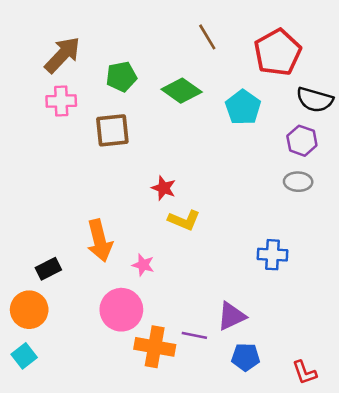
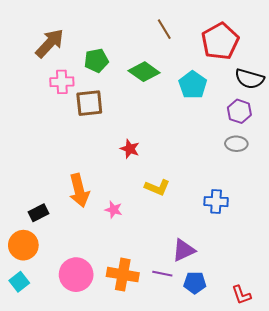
pink cross: (61, 101) -> (62, 82), moved
yellow L-shape: (184, 220) -> (157, 187), moved
pink circle: (121, 310) -> (76, 275), moved
purple line: (194, 335) -> (162, 274), moved

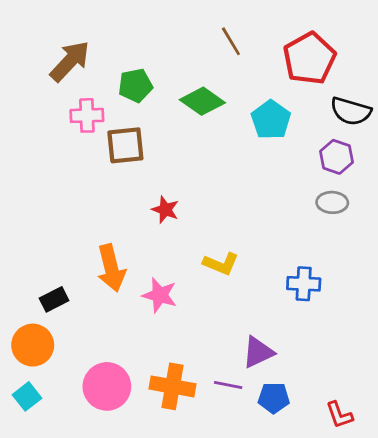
red star: (130, 149) -> (165, 210), moved
pink star: (114, 210) -> (160, 295), size x1.4

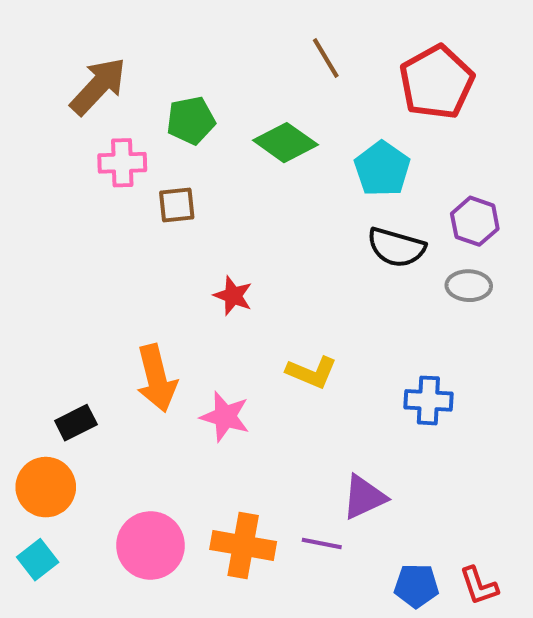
black semicircle: (351, 111) -> (396, 247), moved
brown square: (125, 145) -> (177, 205), size x0.7
blue pentagon: (274, 398) -> (416, 586), moved

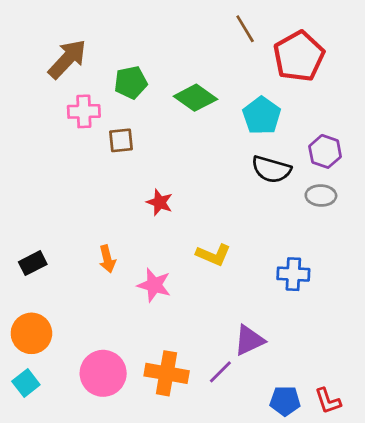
brown line: (326, 58) -> (245, 29), moved
orange arrow: (157, 378) -> (107, 259), size x0.6
black rectangle: (76, 423) -> (33, 263), moved
purple line: (322, 543) -> (220, 372), turned -56

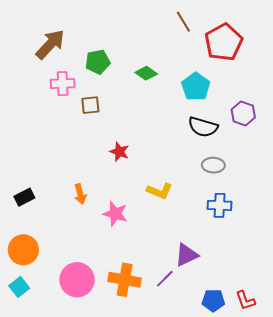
green diamond: (195, 98) -> (146, 73), size x0.7
gray ellipse: (321, 196) -> (213, 165), moved

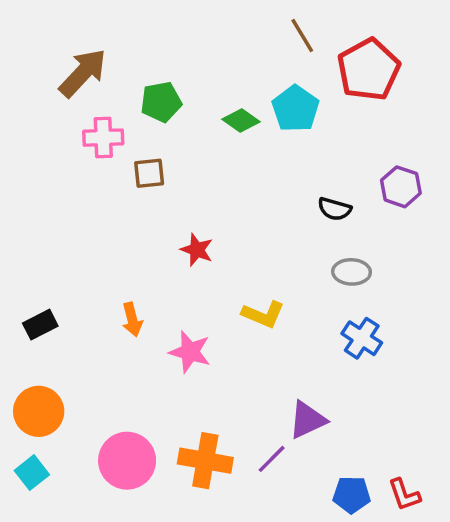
cyan pentagon: (196, 87) -> (295, 109), moved
black semicircle: (203, 127) -> (335, 209), size x0.7
blue cross: (220, 205) -> (362, 338), turned 30

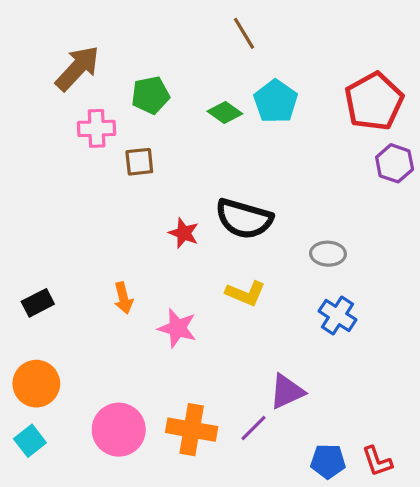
brown line: (302, 36) -> (244, 33), moved
red pentagon: (369, 70) -> (374, 101), moved
purple hexagon: (401, 187) -> (395, 163), moved
black semicircle: (335, 209) -> (244, 219), moved, size x1.8

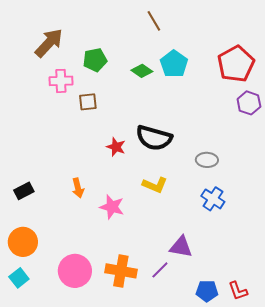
purple triangle: (287, 392) -> (181, 247), turned 35

